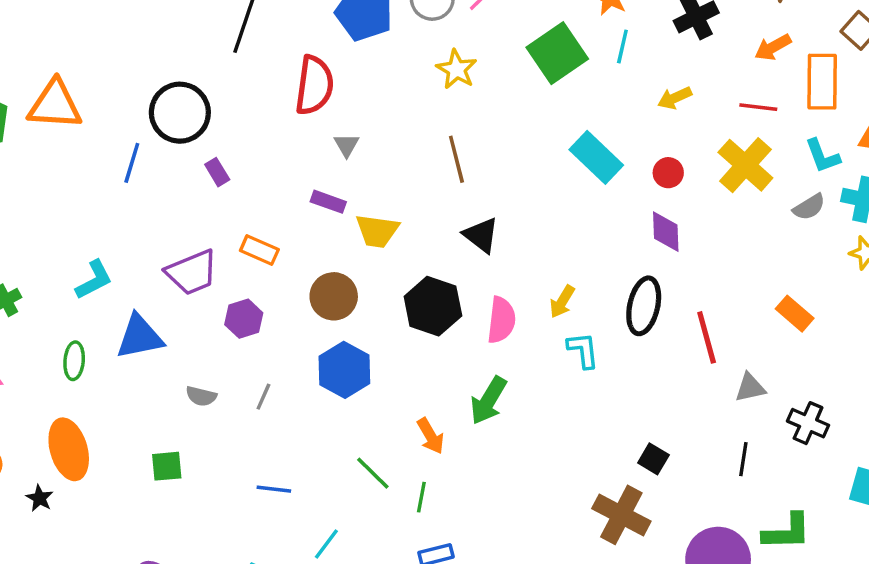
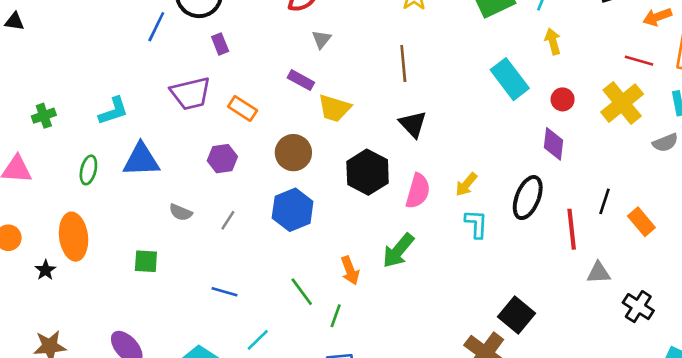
yellow arrow: (675, 98) -> (553, 41), moved, turned 90
purple trapezoid: (192, 272) -> (191, 93), moved
black square: (653, 459) -> (517, 315), size x1.5
black line: (743, 459) -> (605, 201), moved

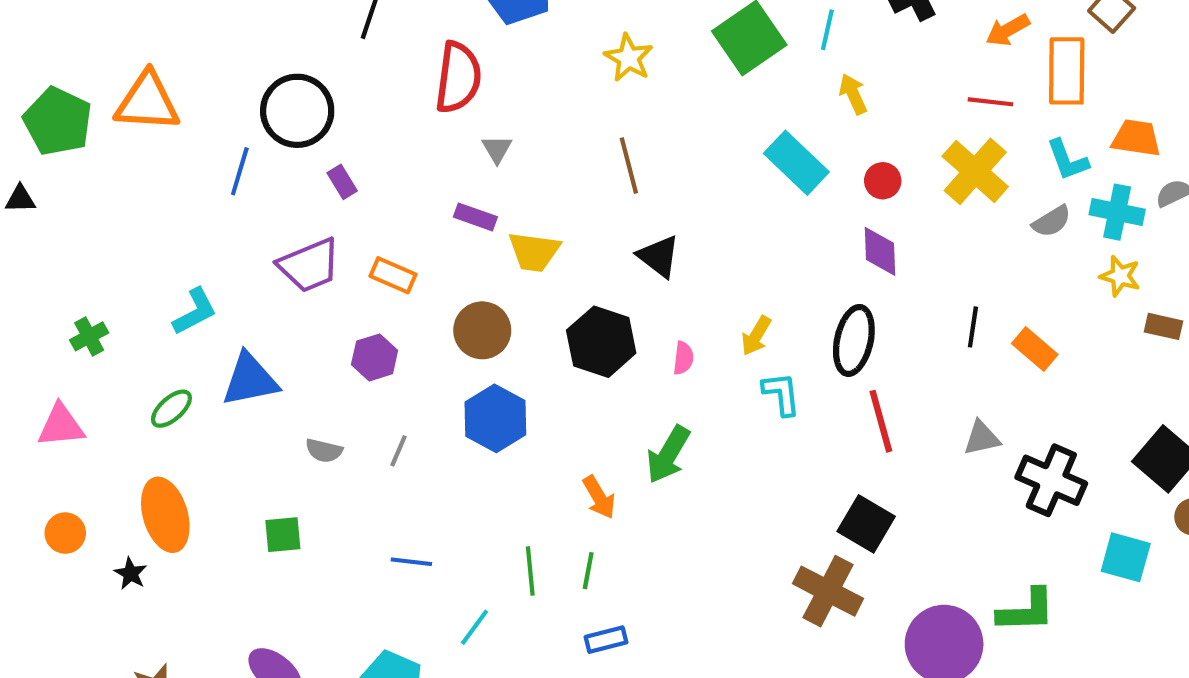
green ellipse: (88, 170) -> (171, 409), turned 44
pink semicircle: (418, 191) -> (683, 358), size x0.6
red line: (572, 229) -> (881, 421), moved
green line: (302, 292) -> (530, 571), moved, turned 40
black cross: (638, 307) -> (1051, 480), size x1.4

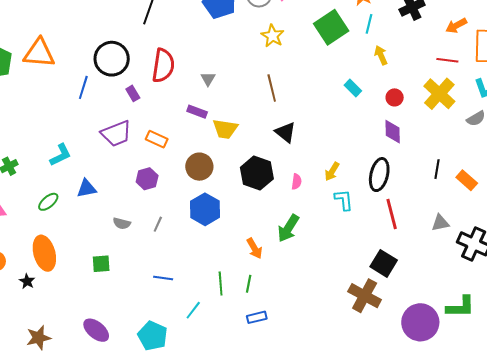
red semicircle: (458, 77) -> (163, 66), moved
cyan rectangle: (796, 163) -> (353, 88), size x0.6
blue triangle: (250, 380) -> (87, 188), size x0.7

